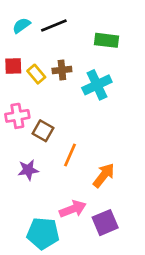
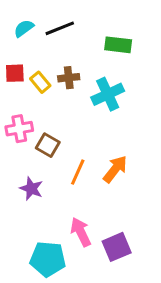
purple star: (28, 170) -> (31, 189), turned 30
orange arrow: (104, 175) -> (115, 169), moved
pink arrow: (73, 209) -> (81, 232), turned -95

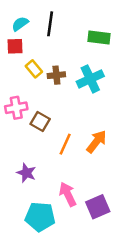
black line: (60, 28) -> (50, 24), turned -60
red square: (15, 73) -> (15, 46), moved
brown cross: (69, 78) -> (56, 75), moved
purple star: (31, 189) -> (26, 173), moved

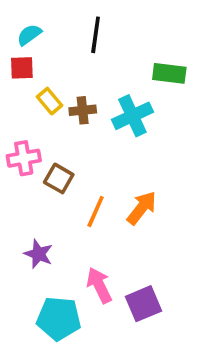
black line: (50, 24) -> (96, 35), moved
green rectangle: (99, 38) -> (169, 73), moved

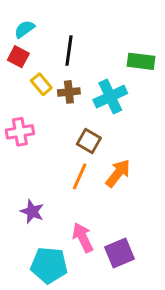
black line: (96, 35) -> (69, 51), moved
red square: (22, 68) -> (18, 57), turned 30
brown square: (59, 178) -> (89, 141), moved

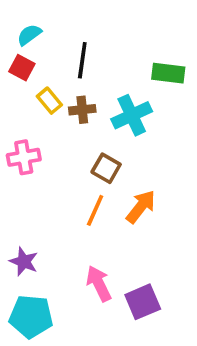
purple star: (32, 212) -> (24, 262), moved
cyan pentagon: (49, 265) -> (31, 316), moved

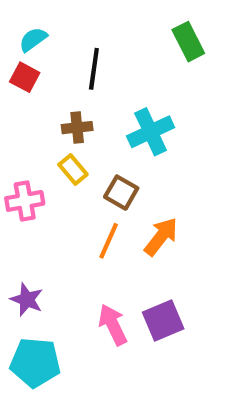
green rectangle: (168, 73) -> (188, 42), moved, turned 56
yellow rectangle: (49, 101) -> (73, 169), moved
brown cross: (82, 110) -> (77, 128), moved
pink cross: (24, 157) -> (25, 201), moved
purple square: (143, 302) -> (163, 321), moved

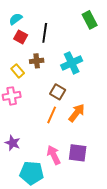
red square: (25, 77) -> (21, 37), moved
yellow rectangle: (73, 169) -> (18, 71), moved
purple square: (163, 321) -> (78, 153), turned 30
cyan pentagon: (35, 362) -> (32, 173), moved

